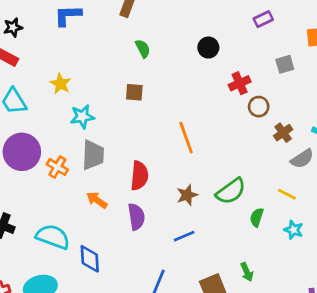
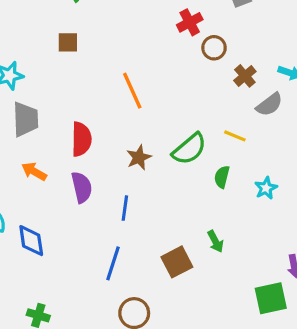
yellow line: (287, 194) -> (235, 136), moved
cyan star: (294, 230) -> (266, 188), turned 30
blue line: (184, 236) -> (125, 208), moved, turned -55

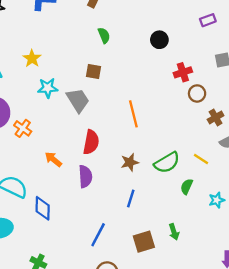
gray trapezoid: (25, 119) -> (78, 100), moved, turned -40
blue line: (125, 208) -> (131, 198), moved

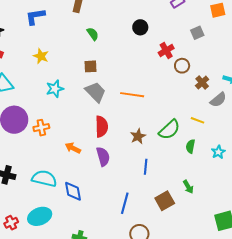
yellow star: (32, 58) -> (41, 56), moved
gray trapezoid: (78, 100) -> (95, 92), moved
orange line: (133, 114) -> (132, 95), turned -55
orange cross: (23, 128) -> (41, 128), turned -35

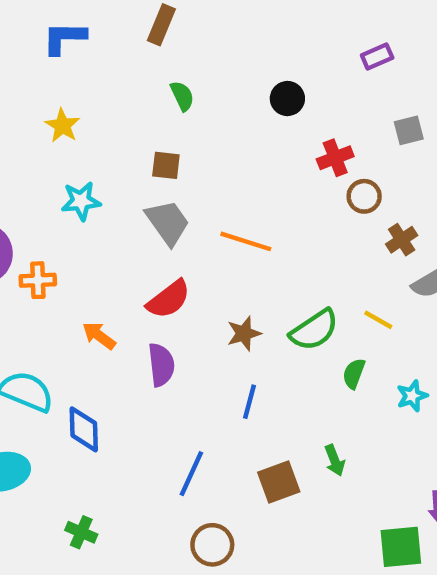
red semicircle: (102, 127) -> (169, 299), turned 45

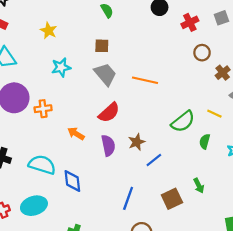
red cross: (335, 158) -> (190, 22), moved
brown star: (244, 333) -> (137, 142), moved
blue line: (250, 402) -> (154, 160), turned 42

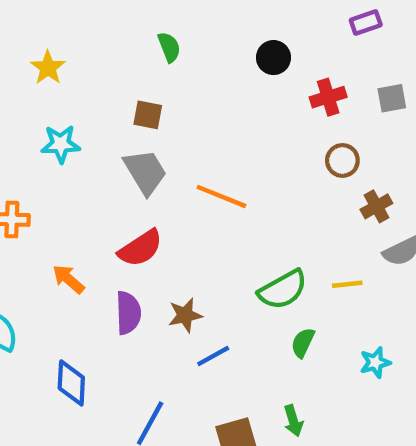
yellow line: (214, 114) -> (347, 284), turned -40
green semicircle: (205, 141) -> (303, 343), moved
blue diamond: (72, 181) -> (71, 383), moved

